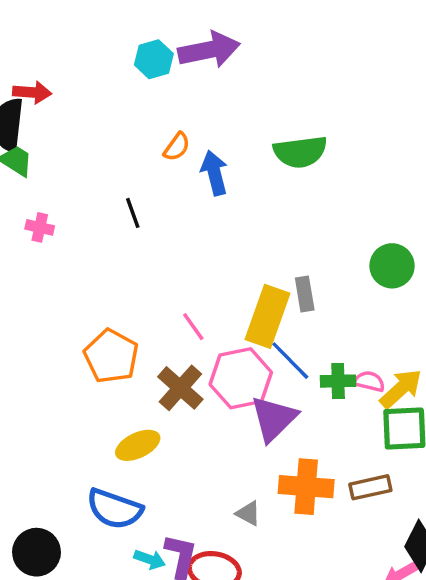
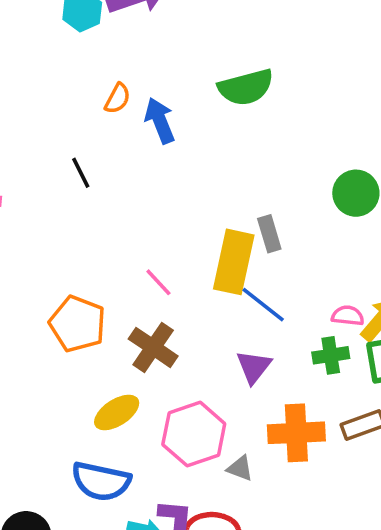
pink hexagon: (241, 378) -> (194, 434), moved
green cross: (338, 381) -> (331, 355), moved
purple triangle: (274, 419) -> (254, 367), size x0.7

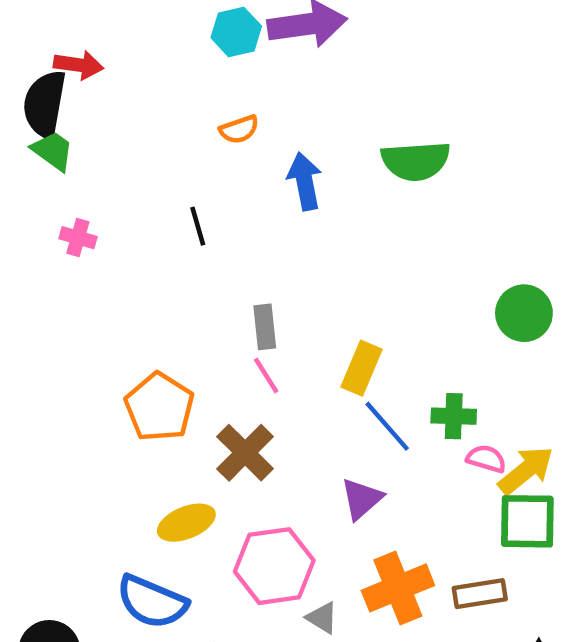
orange semicircle: (117, 98) -> (239, 129), moved, turned 32
gray rectangle: (269, 234) -> (265, 327), moved
yellow rectangle: (234, 262) -> (361, 368), size x0.7
green cross: (331, 355) -> (454, 416), moved
orange cross: (296, 433) -> (398, 588), turned -30

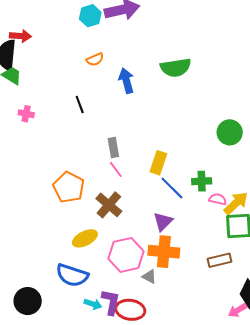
orange cross: (398, 588) -> (164, 252), moved, turned 32

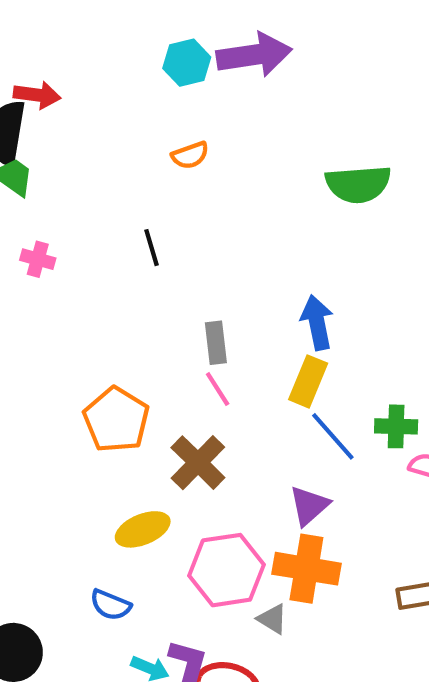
blue arrow: (126, 81) -> (317, 323), moved
blue semicircle: (72, 275) -> (110, 605), size x0.6

